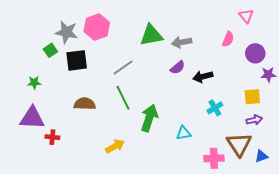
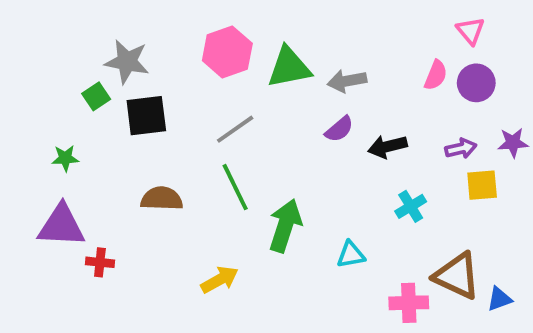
pink hexagon: (97, 27) -> (227, 52), moved
purple circle: (255, 53) -> (476, 83), moved
purple arrow: (254, 120) -> (461, 148), moved
brown triangle: (239, 144) -> (457, 276), turned -32

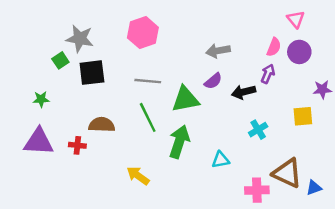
green triangle: (289, 67) -> (185, 99), moved
gray line: (235, 129) -> (148, 81), turned 40
purple arrow: (461, 148) -> (268, 74), moved, turned -54
red cross: (100, 262) -> (77, 145), moved
yellow arrow: (220, 280) -> (138, 176), turned -115

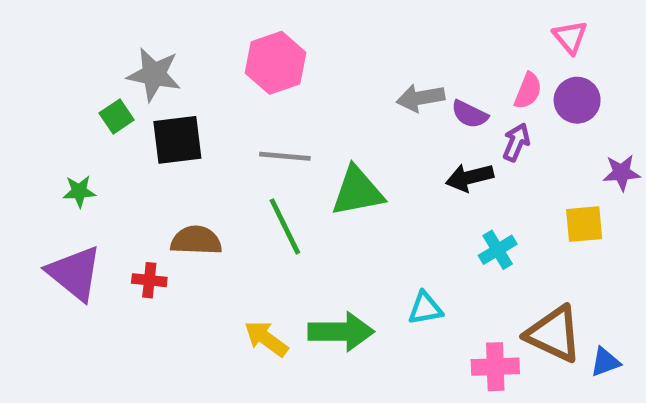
purple semicircle: (213, 81) -> (470, 114), moved, turned 66
purple triangle: (39, 142) -> (75, 273), turned 36
green arrow: (179, 142) -> (341, 332), moved, turned 72

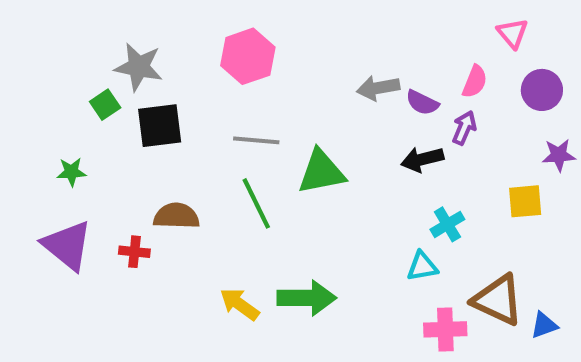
purple circle: (577, 100) -> (542, 90), moved
cyan triangle: (425, 308) -> (422, 266), moved

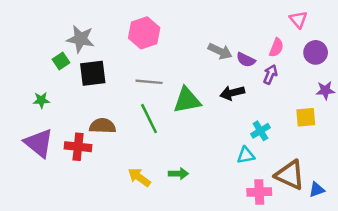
gray arrow: (378, 88) -> (220, 51), turned -145
black arrow: (422, 159) -> (232, 93), moved
red cross: (134, 252) -> (78, 147), size x1.5
green arrow: (307, 298) -> (178, 174), size x0.6

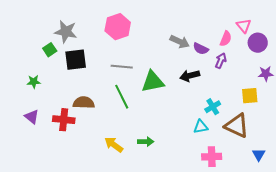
pink triangle: (298, 19) -> (244, 26), moved
purple triangle: (39, 143) -> (32, 117), size x0.6
brown triangle: (290, 175) -> (237, 126), moved
blue triangle: (317, 190) -> (259, 155), turned -40

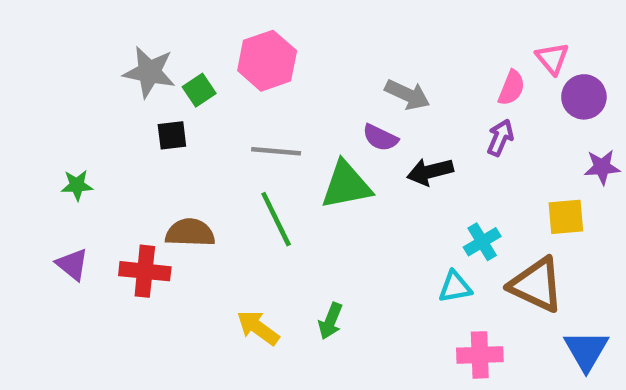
purple semicircle: (201, 49) -> (380, 138), moved
green square: (50, 50) -> (199, 90), moved
black square: (76, 60) -> (172, 135), size x0.6
green arrow: (146, 142) -> (330, 321), turned 112
blue triangle: (259, 155) -> (586, 350), size x1.5

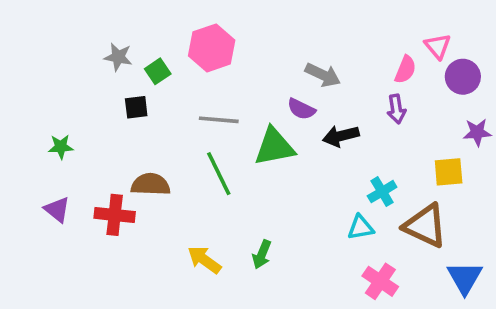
gray star: (149, 72) -> (118, 57), size x0.7
purple arrow: (500, 138) -> (396, 109), turned 148
pink cross: (480, 355) -> (380, 281), turned 36

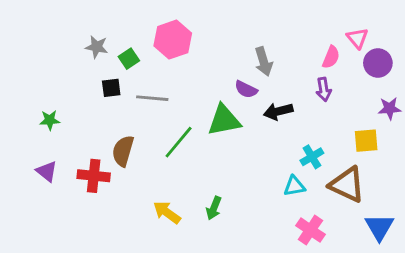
gray arrow: (323, 75) -> (264, 62), turned 48
gray line: (219, 120) -> (152, 98), moved
green line: (219, 174) -> (179, 142), turned 66
brown semicircle: (151, 184) -> (123, 151), turned -76

